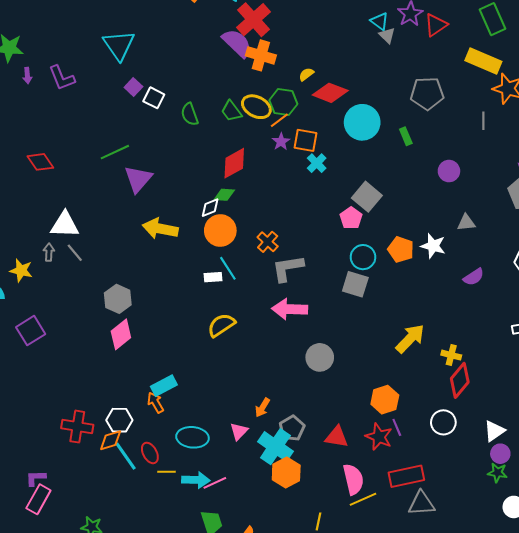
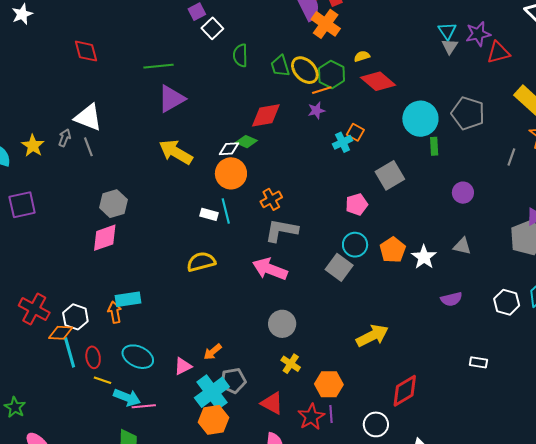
cyan circle: (362, 122) -> (420, 119), moved
orange square: (306, 140) -> (355, 132), moved, size x0.7
gray square: (367, 197) -> (390, 175), moved
yellow cross: (451, 355) -> (291, 364), moved

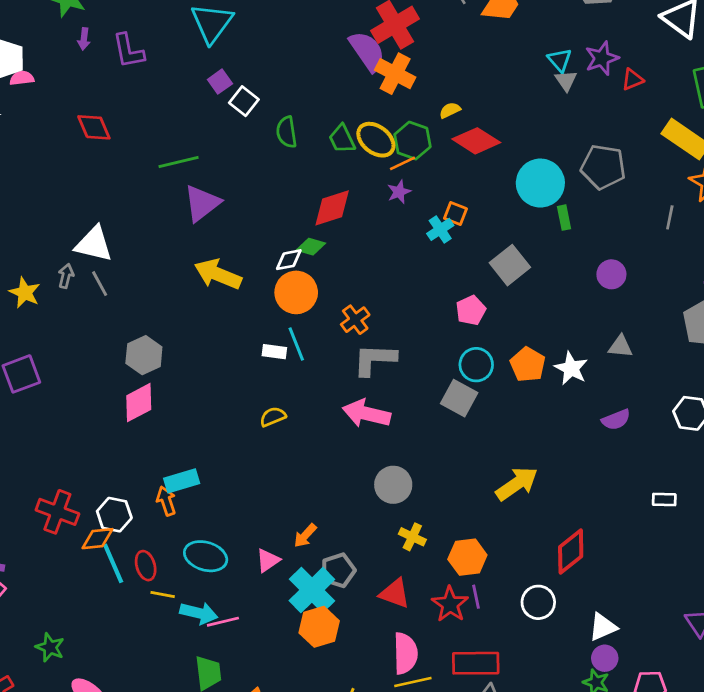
red diamond: (86, 51) -> (94, 127), moved
red triangle: (498, 52) -> (632, 79), size x0.7
yellow semicircle: (201, 262) -> (273, 417), size x0.7

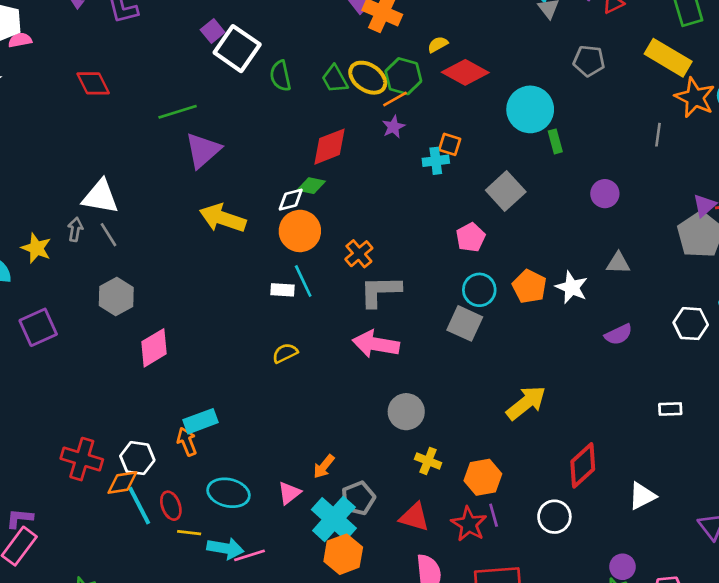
white square: (244, 101) -> (237, 49), size x1.6
gray pentagon: (603, 167) -> (589, 61), moved, size x0.7
cyan cross: (440, 229) -> (436, 161), turned 30
gray hexagon: (144, 355) -> (116, 296), moved
white triangle: (603, 627) -> (642, 496), moved

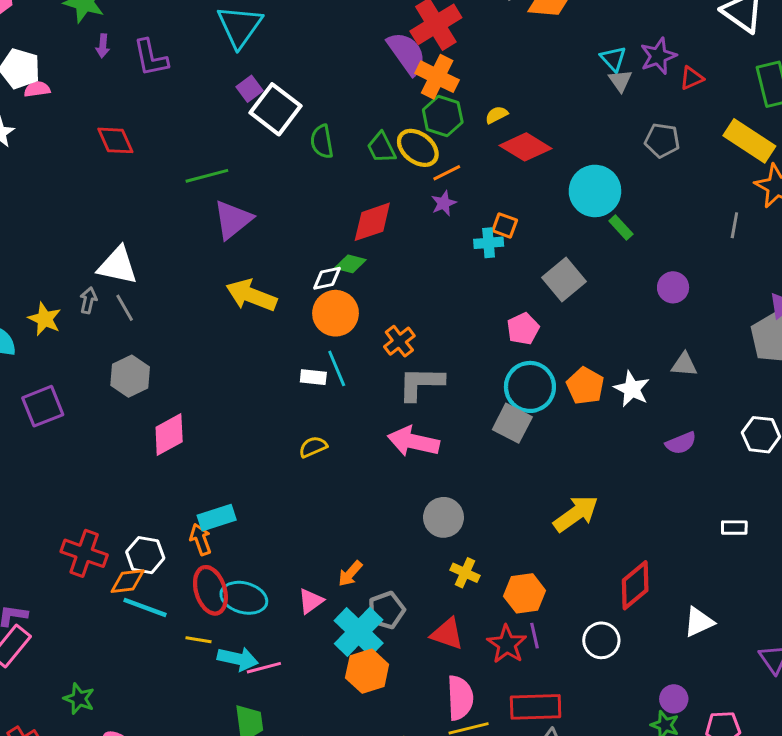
green hexagon: (403, 76) -> (443, 116), moved
green rectangle: (555, 141) -> (621, 227), turned -30
cyan circle: (479, 290) -> (530, 387), size x1.4
cyan line: (139, 506) -> (145, 607), turned -45
red ellipse: (171, 506) -> (210, 590), moved, size x1.5

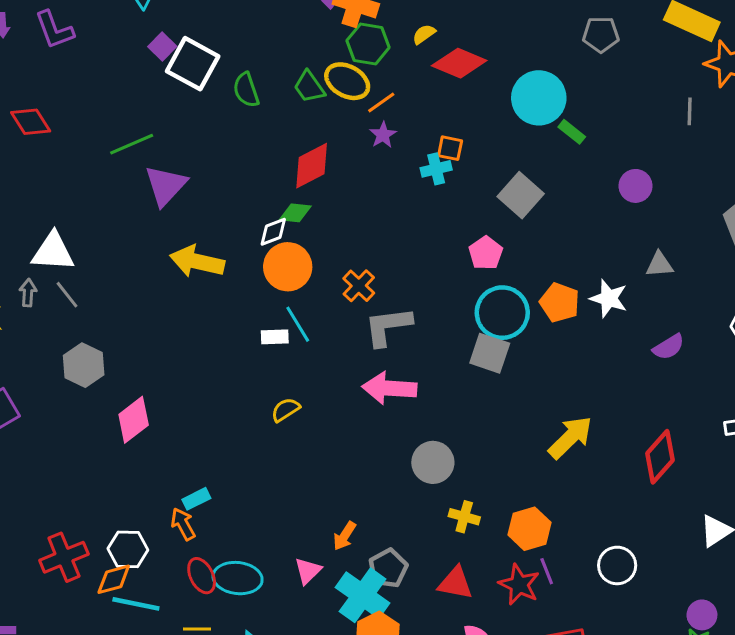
cyan rectangle: (217, 518) -> (196, 499), size x0.7
red cross: (84, 553) -> (64, 557), turned -33
red diamond: (635, 585) -> (660, 457), moved
red ellipse: (210, 590) -> (202, 576), size x0.7

